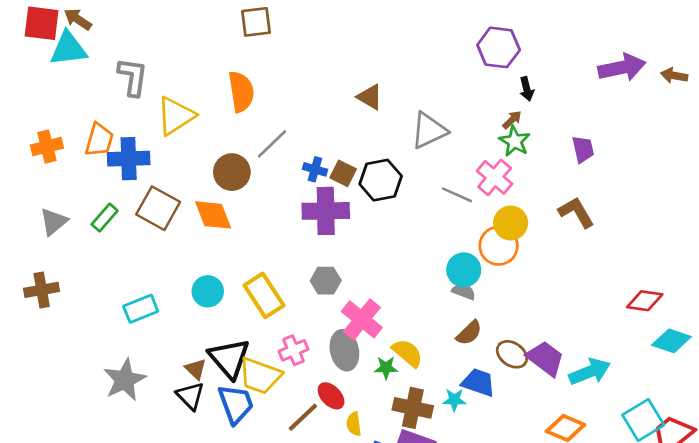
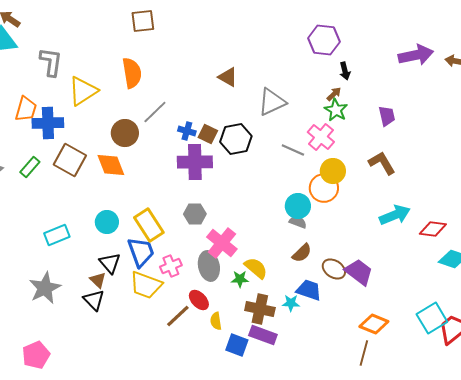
black triangle: (229, 358) -> (110, 263), moved, size x0.7
cyan arrow: (590, 372) -> (395, 215), moved
blue trapezoid: (236, 404) -> (141, 252), moved

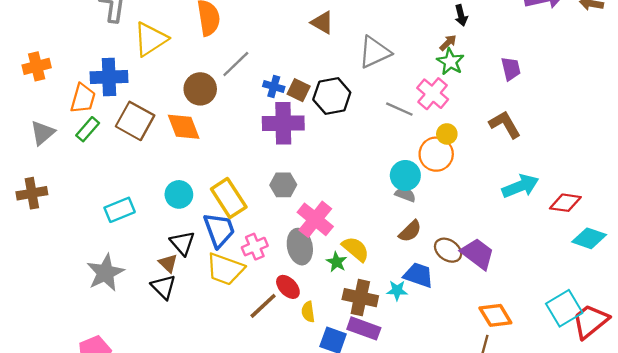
orange trapezoid: (26, 109) -> (83, 98), moved
yellow circle: (333, 171) -> (447, 134), size x0.7
green star: (240, 279) -> (337, 262), turned 30
orange diamond: (374, 324) -> (495, 315), turned 36

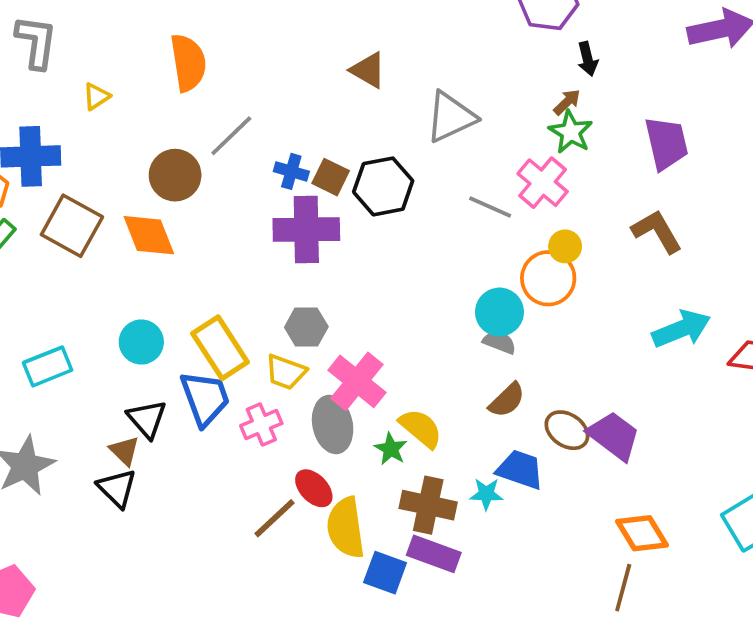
yellow triangle: (150, 39) -> (96, 96), size x0.5
purple trapezoid: (511, 69) -> (666, 143), size x1.4
yellow trapezoid: (225, 269) -> (286, 372), moved, size x0.7
yellow semicircle: (308, 312) -> (346, 528), size x1.8

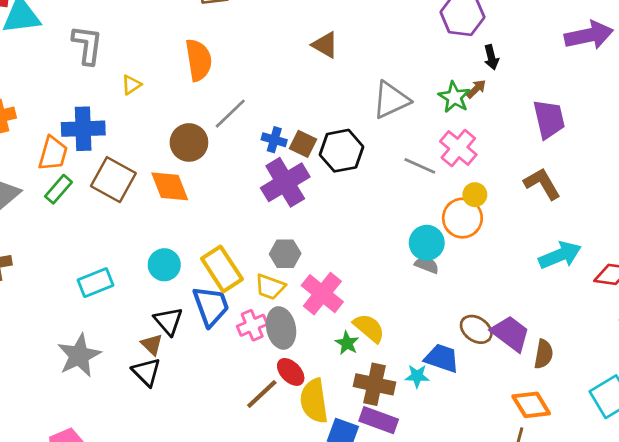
brown triangle: (368, 70) -> (325, 45), moved
green star: (571, 132) -> (454, 97), moved
purple cross: (306, 230) -> (285, 182), turned -30
brown semicircle: (507, 400) -> (544, 354), moved, turned -36
gray ellipse: (333, 425) -> (281, 328), moved

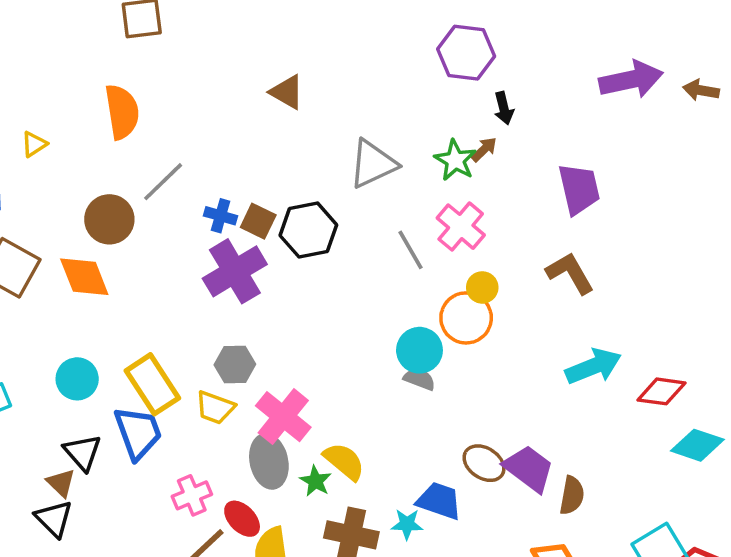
gray line: (420, 166) -> (411, 250), turned 36
pink cross: (252, 325) -> (192, 495), moved
gray ellipse: (281, 328) -> (269, 461), moved

